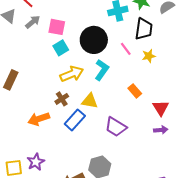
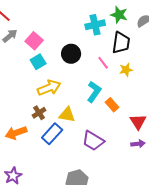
pink square: (57, 27) -> (34, 41), turned 30
black circle: (94, 40) -> (71, 54), size x0.7
cyan L-shape: (102, 70) -> (94, 92), moved

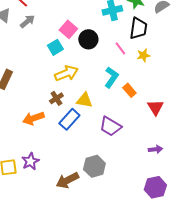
pink square: (34, 41) -> (68, 29), moved
purple arrow: (138, 144) -> (155, 149), moved

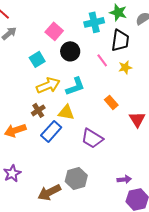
pink square: (68, 29) -> (54, 31), moved
cyan L-shape: (111, 77) -> (75, 86), moved, turned 35
purple arrow: (155, 149) -> (124, 179), moved

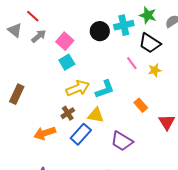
pink square: (54, 31) -> (65, 41), moved
black trapezoid: (120, 40) -> (150, 43), turned 115
black circle: (70, 51) -> (100, 31), moved

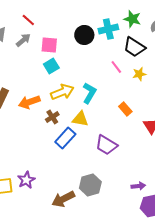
red line: (33, 16) -> (28, 20), moved
pink square: (65, 41) -> (49, 45), turned -36
cyan L-shape: (105, 89) -> (89, 93), turned -40
orange arrow: (45, 133) -> (29, 102), moved

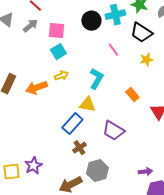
pink line: (116, 67) -> (113, 50), moved
yellow arrow: (62, 92) -> (61, 76), moved, size x0.6
brown cross: (52, 117) -> (79, 148), moved

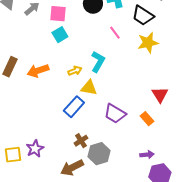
yellow star: (146, 60) -> (148, 43), size x1.5
yellow arrow: (61, 76) -> (75, 71), moved
orange rectangle: (132, 95) -> (147, 119), moved
brown cross: (79, 148) -> (81, 141), moved

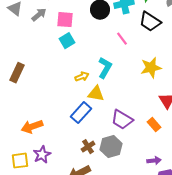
yellow star: (148, 43) -> (151, 68), moved
orange arrow: (38, 71) -> (32, 127), moved
gray hexagon: (99, 154) -> (111, 147), moved

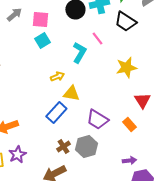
cyan L-shape: (105, 68) -> (79, 52), moved

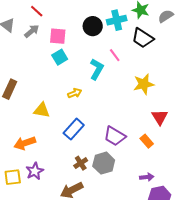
yellow triangle: (71, 94) -> (42, 110), moved

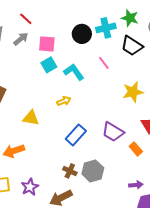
cyan L-shape: (97, 69) -> (74, 72), moved, turned -65
blue rectangle: (74, 129) -> (76, 135), moved
purple trapezoid: (115, 136) -> (113, 132), moved
brown cross: (81, 163) -> (70, 171), turned -32
purple star: (35, 171) -> (30, 187), moved

